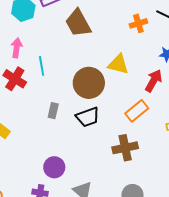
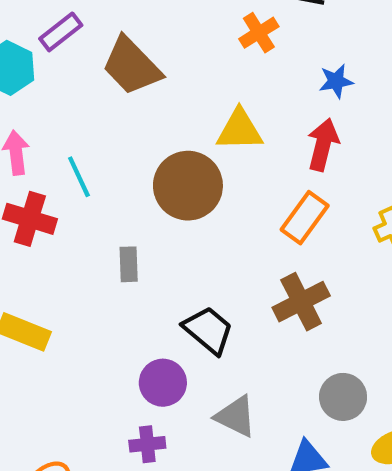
black trapezoid: (88, 117) -> (208, 330), moved, turned -105

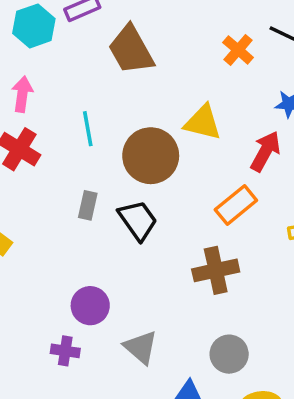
orange cross: (259, 33) -> (238, 50), turned -32
cyan line: (79, 177) -> (88, 129), moved
black trapezoid: (208, 330) -> (138, 220), moved

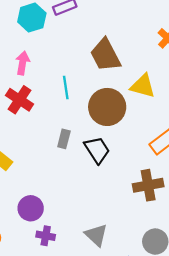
brown trapezoid: (131, 50) -> (105, 55), moved
purple circle: (90, 306) -> (31, 208), moved

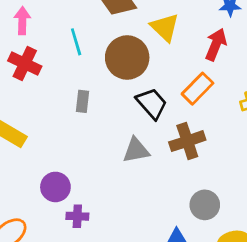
yellow triangle: (143, 86) -> (165, 27), turned 36
black trapezoid: (97, 150) -> (152, 103), moved
gray triangle: (96, 235) -> (136, 150), moved, turned -45

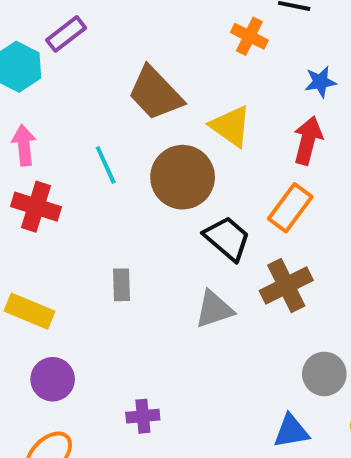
gray rectangle: (82, 101) -> (122, 285), moved
purple circle: (55, 187) -> (53, 379), moved

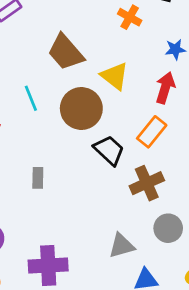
gray triangle: (214, 309) -> (121, 246), moved
gray circle: (324, 374) -> (168, 228), moved
purple cross: (143, 416) -> (48, 265), size x1.8

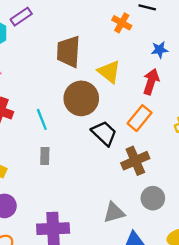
brown trapezoid: (66, 52) -> (69, 52), turned 44
cyan line: (31, 98) -> (42, 119), moved

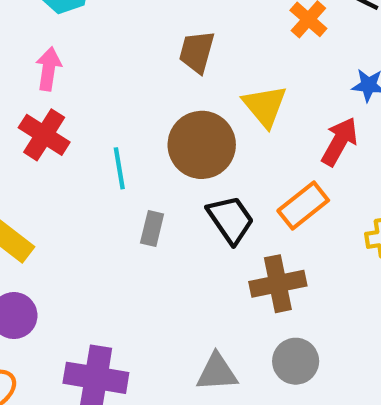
brown trapezoid: (69, 52) -> (197, 52), size x0.7
gray rectangle: (45, 156) -> (152, 229), moved

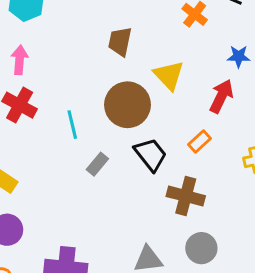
orange rectangle: (303, 205) -> (200, 142), size x0.7
gray rectangle: (152, 229) -> (97, 164), turned 30
brown cross: (278, 284) -> (186, 196), turned 30

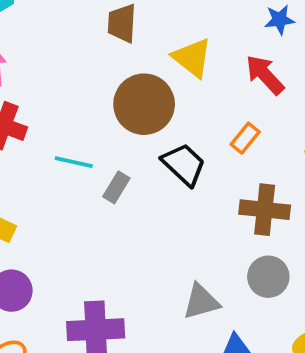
red arrow: (221, 96) -> (265, 75), turned -60
cyan line: (72, 125) -> (74, 162), moved, turned -56
brown cross: (186, 196) -> (265, 210), moved

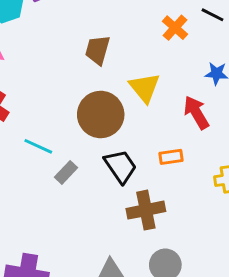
orange rectangle: (245, 138) -> (171, 157), turned 30
brown cross: (265, 210) -> (146, 210), moved, turned -30

